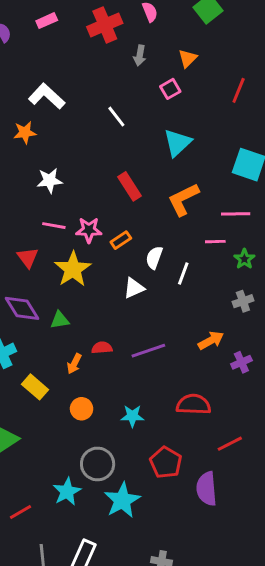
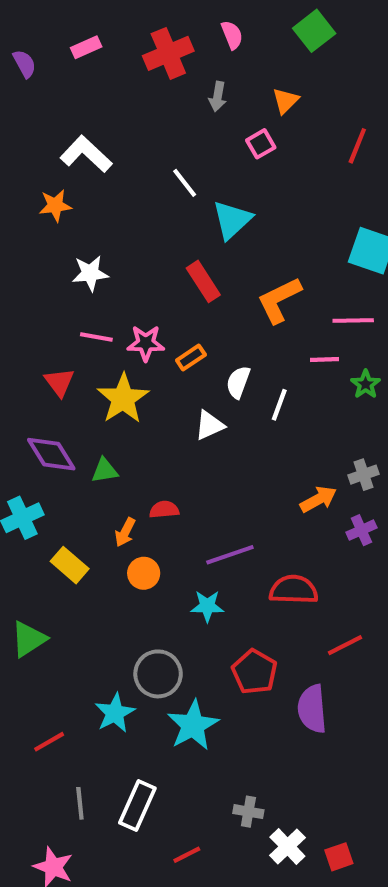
cyan triangle: (177, 143) -> (232, 220), moved
gray cross: (243, 301) -> (363, 475), moved
purple line: (148, 351) -> (230, 555), moved
orange circle: (82, 409) -> (144, 573), moved

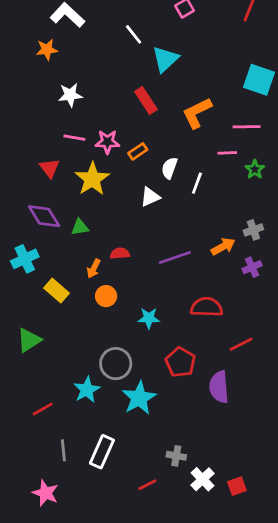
purple line: (230, 555) -> (175, 258), moved
red line: (187, 855) -> (147, 485), moved

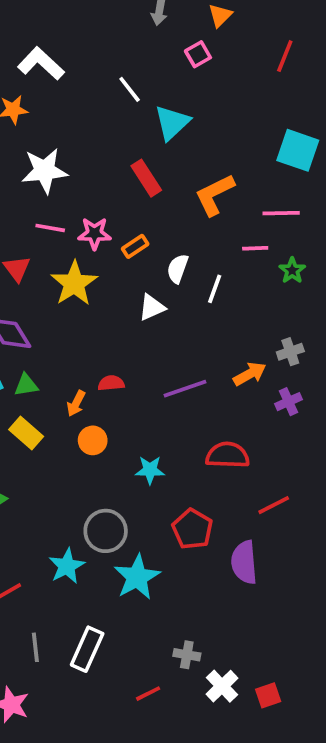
white star: (70, 95) -> (45, 171), size x1.4
green triangle: (80, 227) -> (26, 385), moved

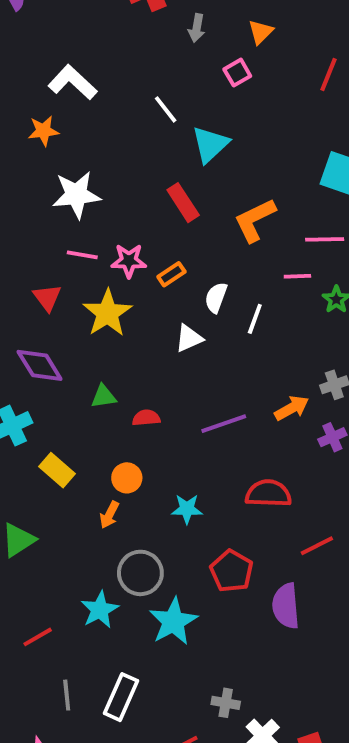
green triangle: (26, 385) -> (104, 396), moved
orange arrow: (76, 403) -> (109, 515), moved

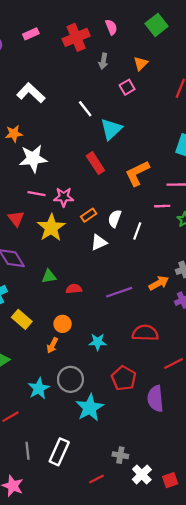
orange star: (43, 131) -> (14, 134), moved
orange rectangle: (171, 274) -> (89, 215), moved
cyan star: (100, 610) -> (39, 388), moved

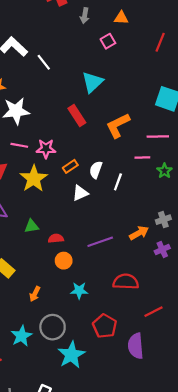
orange triangle: (141, 63) -> (121, 18), turned 48
white line: (85, 109) -> (44, 62), moved
orange circle: (63, 324) -> (64, 261), moved

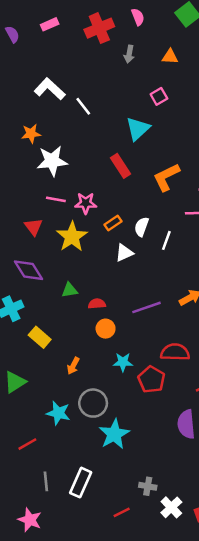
pink square: (108, 41) -> (159, 96), moved
red pentagon: (105, 326) -> (151, 379), moved
cyan star: (22, 336) -> (58, 413), turned -30

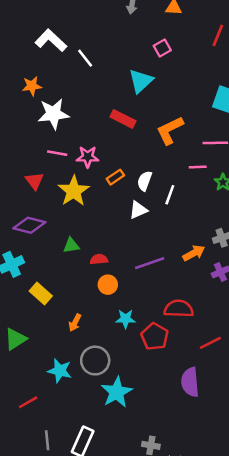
red rectangle: (120, 166) -> (123, 119), turned -30
white triangle: (124, 253) -> (138, 210), moved
purple diamond: (29, 270) -> (29, 225), turned -44

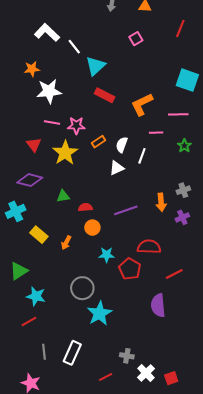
cyan triangle: (141, 81) -> (95, 66), moved
pink line: (198, 167) -> (156, 133), moved
orange arrow: (194, 253) -> (161, 202), turned 114
orange arrow: (75, 323) -> (66, 243), moved
cyan star: (60, 371) -> (36, 296), moved

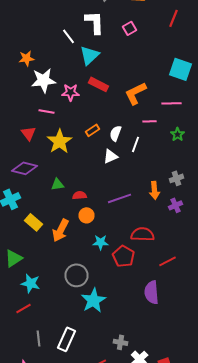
white L-shape: (47, 33) -> (94, 22), moved, turned 45
pink star: (76, 126) -> (70, 92), moved
orange arrow: (66, 243) -> (60, 230), size x1.6

